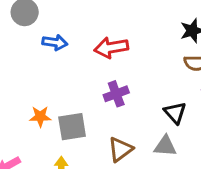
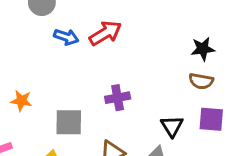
red arrow: (111, 48) -> (105, 33), moved, turned 148
orange star: (40, 117) -> (21, 101), moved

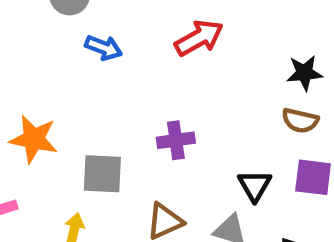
red arrow: (105, 33) -> (199, 38), moved
orange star: (21, 101) -> (34, 139), size x1.5

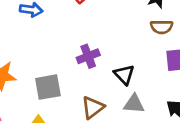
black triangle: (255, 185) -> (124, 75), moved

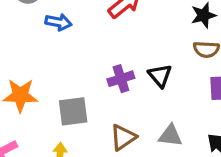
black triangle: (124, 75) -> (160, 76), moved

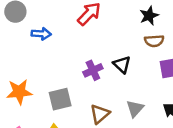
gray triangle: (170, 136) -> (135, 109), turned -48

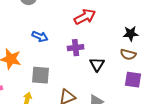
blue arrow: (41, 34) -> (40, 36), moved
purple cross: (93, 70) -> (76, 48), moved

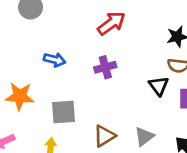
black triangle: (97, 64) -> (159, 86), moved

